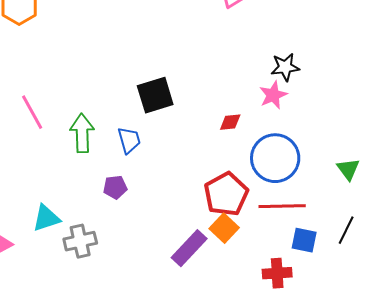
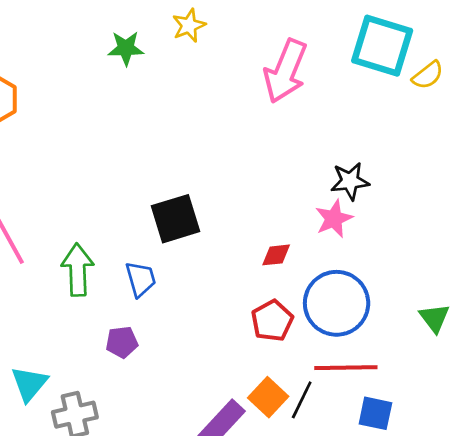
red pentagon: (226, 194) -> (272, 321), moved, size x0.7
cyan triangle: (46, 218) -> (29, 384), turned -32
black line: (346, 230) -> (302, 400), moved

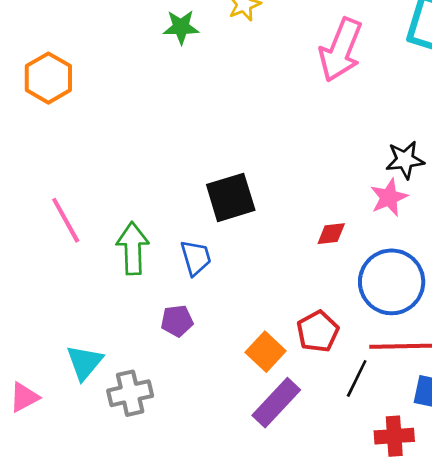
red pentagon: (272, 321) -> (318, 332), moved
orange square: (268, 397) -> (266, 352), moved

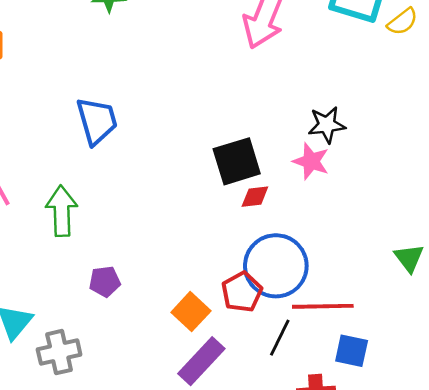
black square: (231, 197) -> (237, 161), moved
pink star: (389, 197) -> (311, 161), turned -30
blue trapezoid: (196, 258) -> (97, 121), moved, size x1.4
blue circle: (392, 282) -> (276, 266), moved

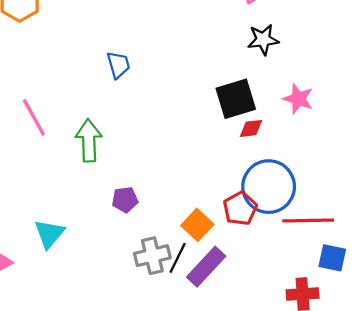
blue trapezoid: (97, 121) -> (118, 65), size x0.7
black star: (327, 125) -> (263, 40), moved
black line: (280, 338) -> (178, 258), moved
gray cross: (59, 352) -> (152, 256), moved

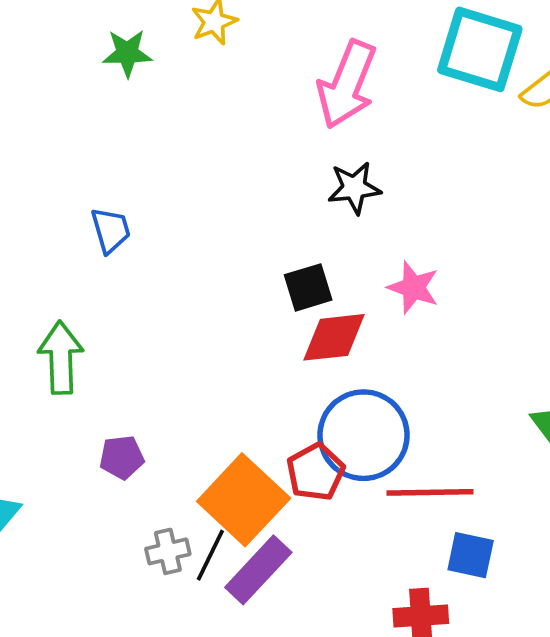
black square: (236, 99) -> (308, 287), size x0.7
red diamond: (251, 128) -> (334, 337), size x1.6
orange square: (197, 225) -> (244, 500), size x1.6
gray cross: (152, 256) -> (168, 551), size x0.7

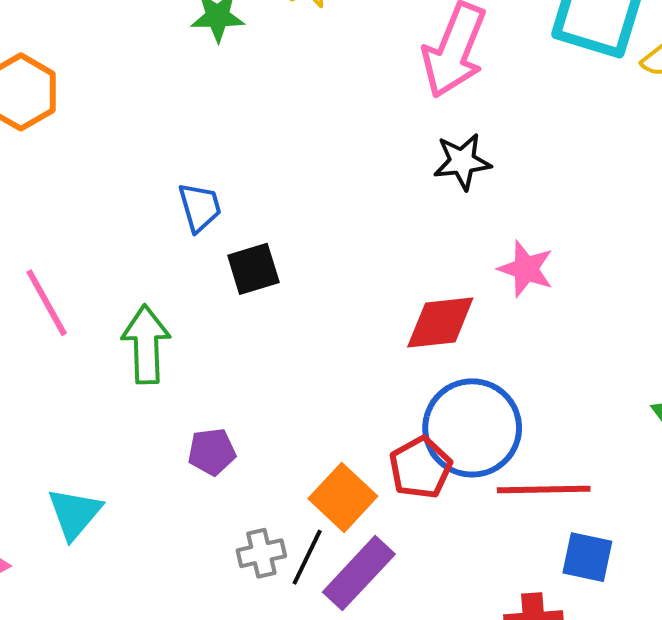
black square: (308, 287) -> (253, 269), moved
orange square: (244, 500) -> (343, 497), size x0.7

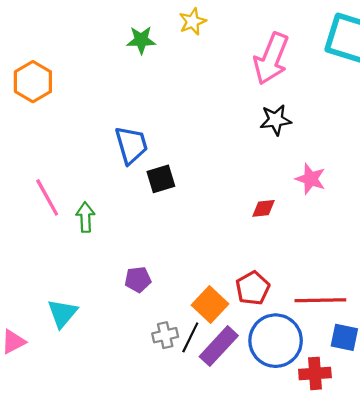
blue trapezoid: (200, 207) -> (131, 145), size x1.4
red diamond: (440, 323) -> (264, 208), size x0.6
green arrow: (146, 344) -> (85, 217), moved, size x0.7
blue circle: (472, 428) -> (276, 341), moved

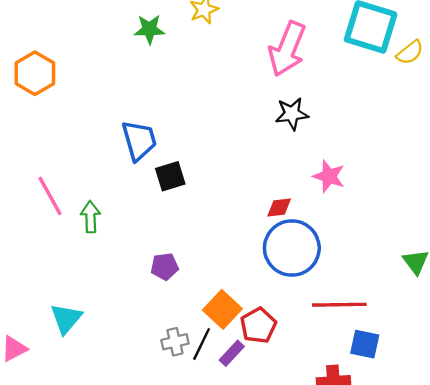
purple pentagon: (138, 279) -> (165, 267), moved
red pentagon: (253, 288) -> (258, 326), moved
blue circle: (276, 341) -> (292, 248), moved
purple rectangle: (219, 346) -> (232, 353), size x0.6

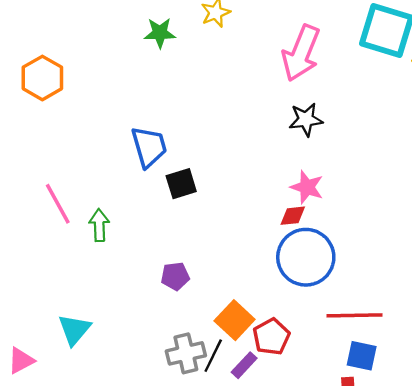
pink star: (329, 176) -> (307, 187), moved
gray cross: (175, 342) -> (186, 353), size x1.4
blue square: (365, 344) -> (362, 356), moved

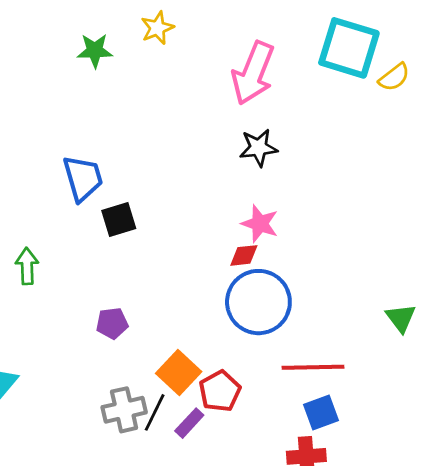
blue square: (362, 356) -> (321, 412), turned -32

